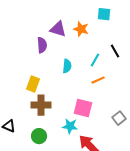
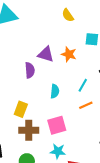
pink square: (83, 108) -> (57, 125), moved, turned -30

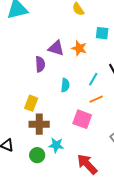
pink square: (57, 125) -> (82, 119), moved, turned 36
cyan star: (58, 151) -> (56, 145), moved

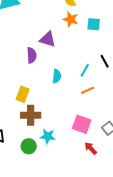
orange star: (79, 48) -> (71, 19), moved
pink square: (82, 119) -> (82, 124), moved
red arrow: (87, 164) -> (91, 148), moved, size x0.6

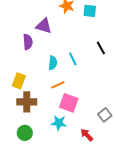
cyan line: (85, 70) -> (73, 59), moved, turned -56
orange line: (88, 90) -> (58, 85), moved
pink square: (82, 124) -> (69, 103), moved
cyan star: (48, 136) -> (59, 123), moved

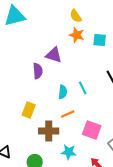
brown cross: (27, 102) -> (49, 131), moved
pink square: (69, 103) -> (92, 130), moved

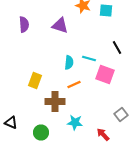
purple semicircle: (38, 71) -> (24, 24), moved
cyan line: (83, 88) -> (89, 58), turned -48
pink square: (92, 130) -> (105, 74), moved

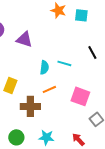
purple triangle: (60, 26) -> (24, 39), moved
pink square: (105, 74) -> (80, 96), moved
cyan star: (75, 122) -> (46, 137), moved

